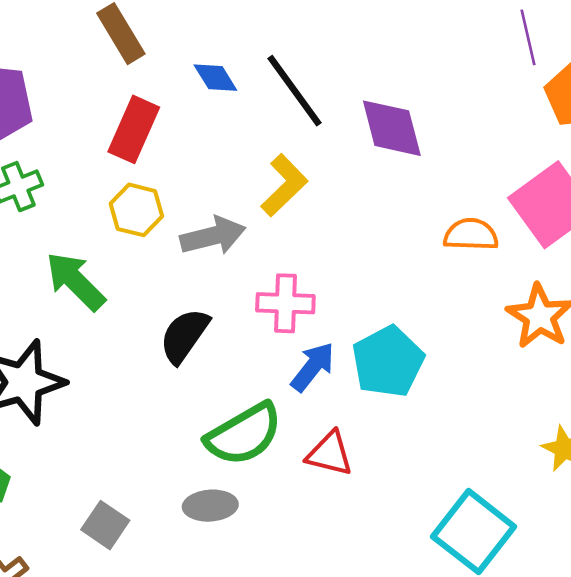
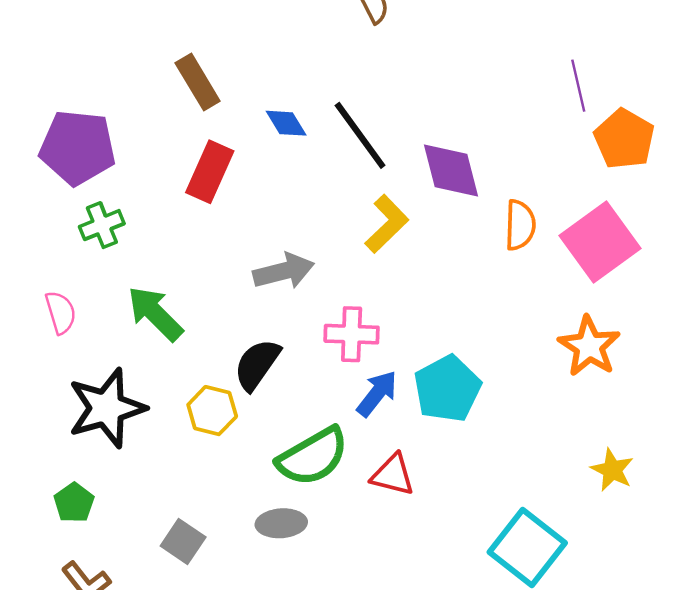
yellow L-shape: (284, 185) -> (387, 224), moved
yellow hexagon: (136, 210) -> (212, 411), moved
orange semicircle: (471, 235) -> (520, 225), moved, turned 90

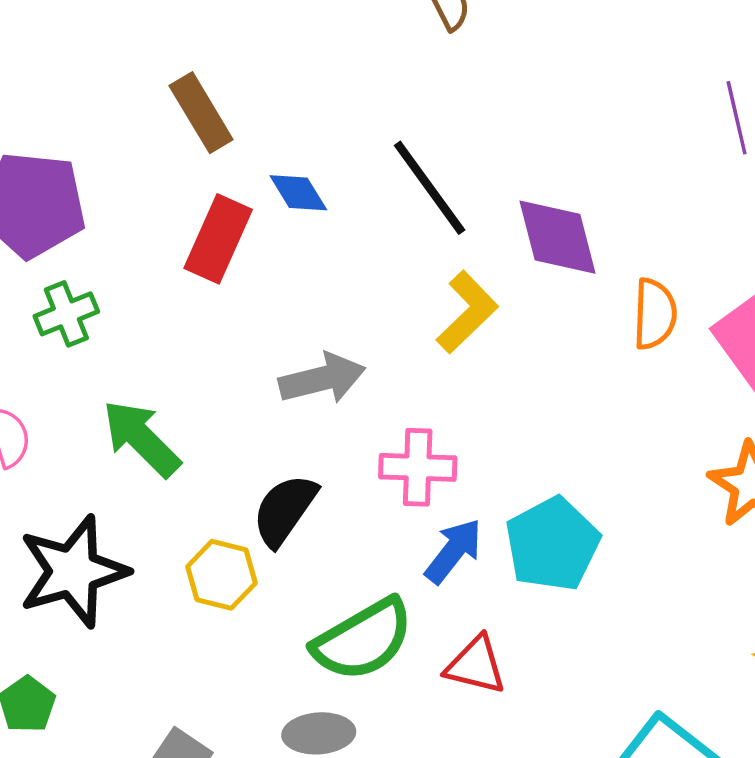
blue diamond: (286, 123) -> (298, 193), moved

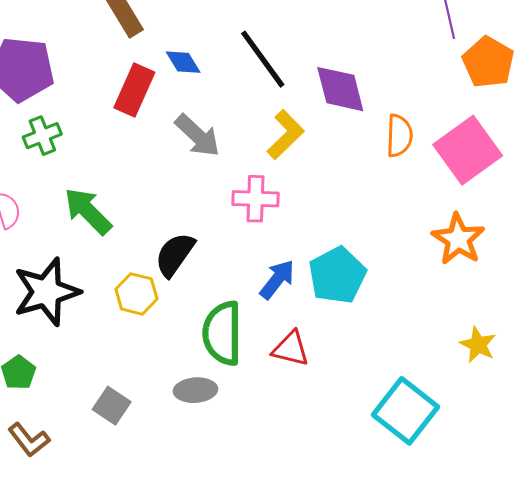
gray arrow: (322, 379) -> (198, 136), moved, turned 57
pink cross: (418, 467) -> (255, 199), moved
green semicircle: (363, 640) -> (222, 333), turned 120

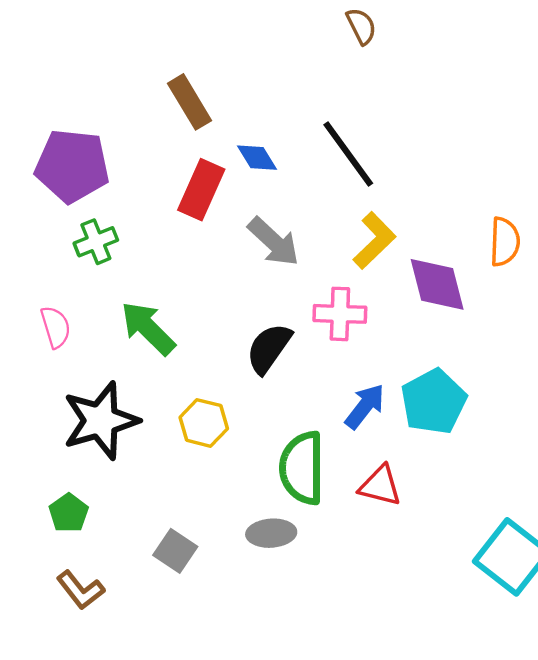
purple diamond: (340, 89) -> (437, 284), moved
black semicircle: (175, 255) -> (269, 348), moved

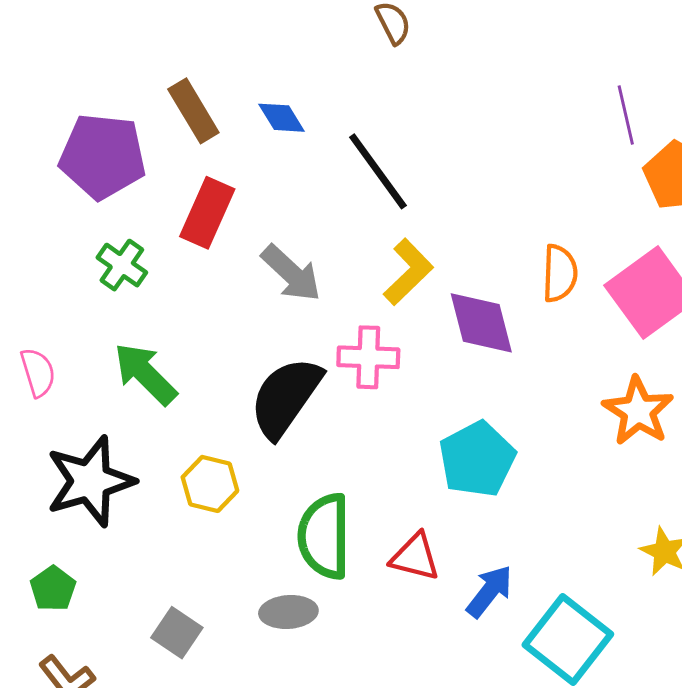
blue diamond: (257, 158) -> (282, 118), moved
purple pentagon: (72, 166) -> (103, 156), moved
green cross: (96, 242) -> (122, 265), moved, turned -33
black semicircle: (269, 348) -> (286, 397), size x1.4
blue arrow: (365, 406) -> (489, 591), moved

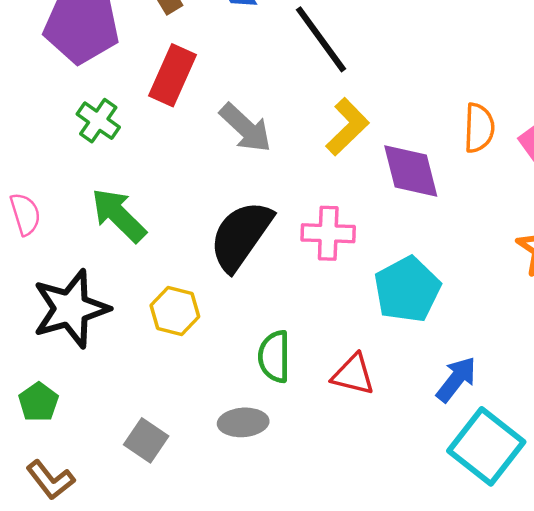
pink cross: (368, 357) -> (328, 233), moved
green semicircle: (324, 536) -> (274, 357), size x0.7
blue arrow: (489, 591) -> (456, 379), moved

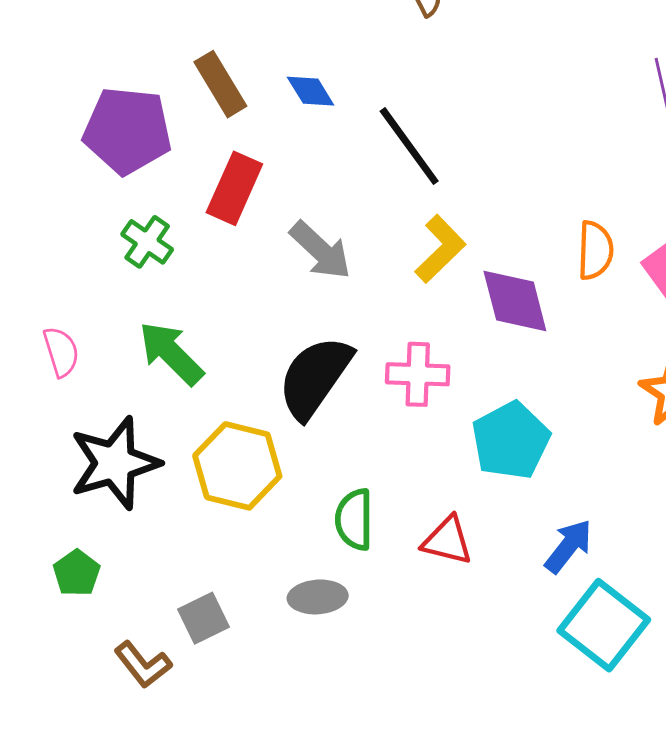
yellow hexagon: (175, 311) -> (237, 466), size x1.5
gray square: (146, 440) -> (203, 618), turned 30
brown L-shape: (50, 480) -> (143, 665), moved

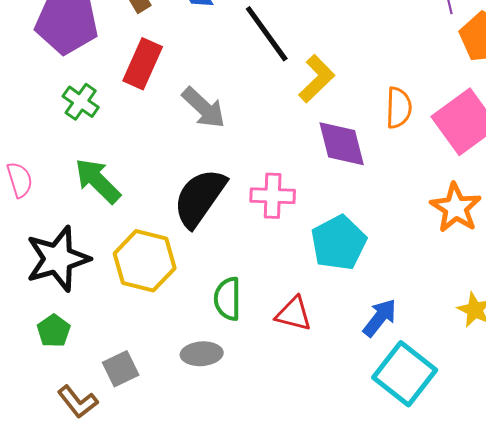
yellow L-shape: (440, 249) -> (317, 79), moved
green pentagon: (77, 573) -> (54, 331), moved

